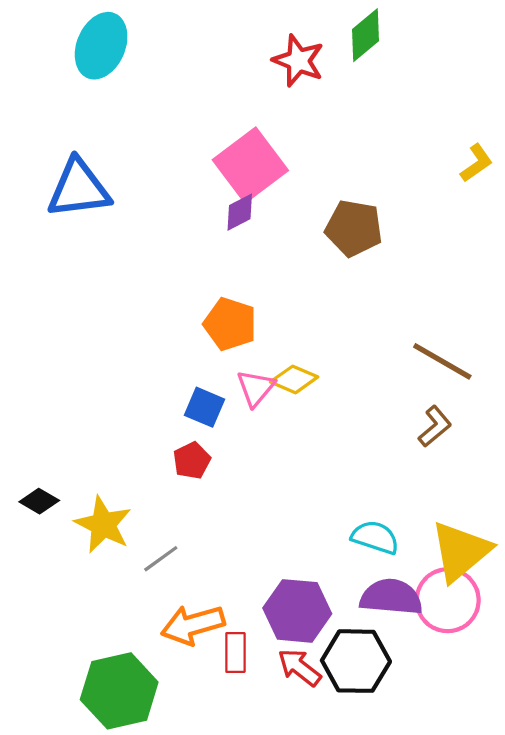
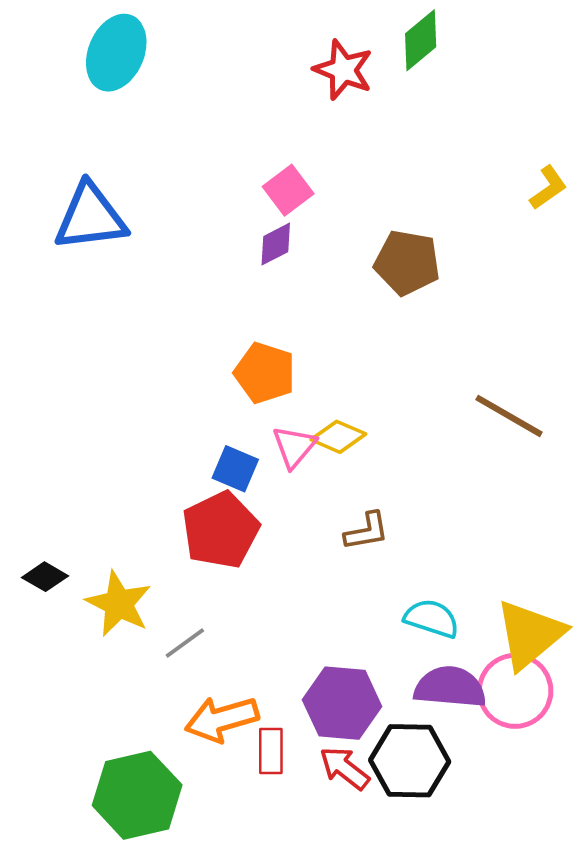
pink square: (250, 165) -> (288, 190), size x0.6
brown L-shape: (435, 426) -> (367, 531), moved, turned 30
red pentagon: (192, 461) -> (221, 530), size x1.8

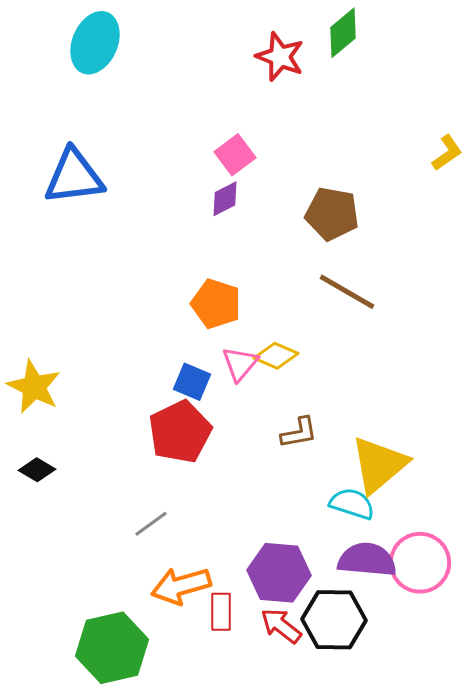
brown line: (509, 416) -> (347, 292), moved
yellow star: (119, 604) -> (34, 387), moved
yellow triangle: (530, 634) -> (379, 465), moved

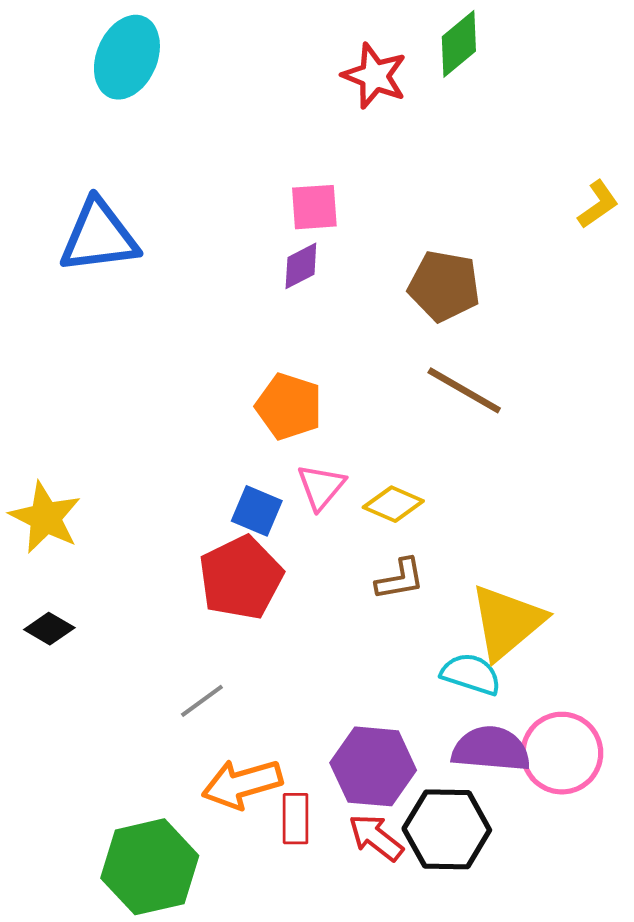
pink square: (235, 155) -> (314, 207), turned 33
yellow diamond: (276, 356) -> (393, 504), moved

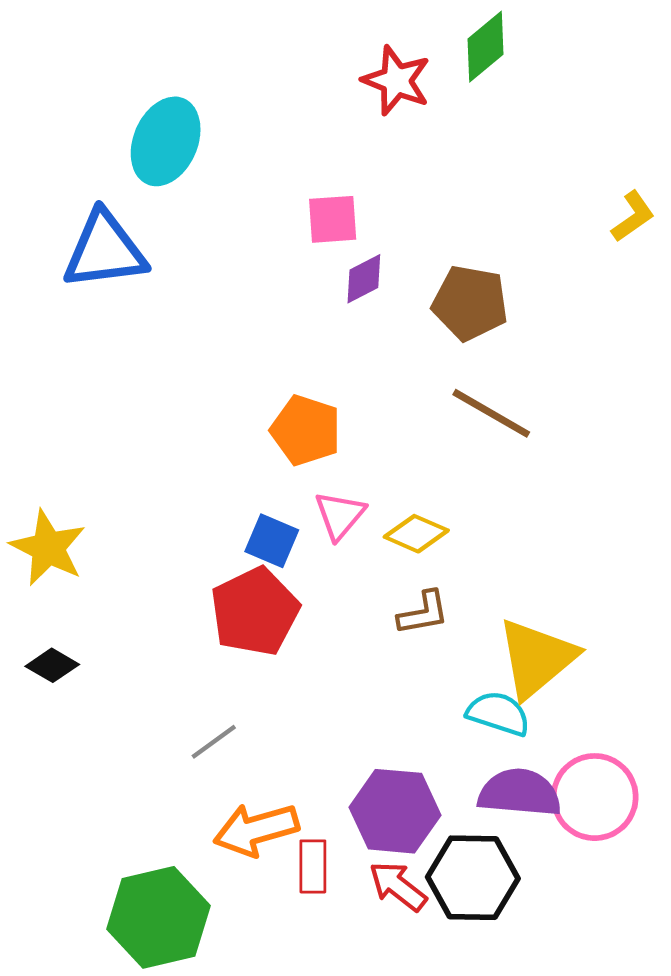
cyan ellipse: (127, 57) -> (166, 141), moved
purple diamond: (301, 266) -> (364, 279), moved

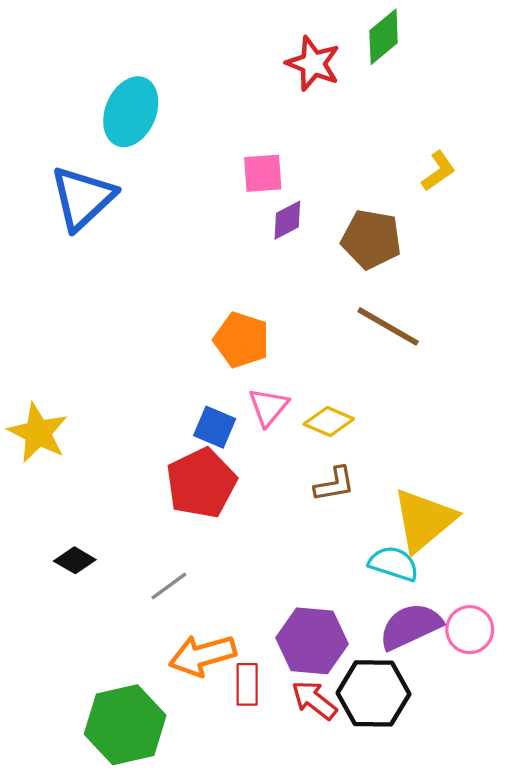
yellow L-shape: (633, 216) -> (438, 171), moved
blue triangle: (105, 250) -> (83, 198), turned -36
black diamond: (52, 665) -> (75, 560), moved
purple semicircle: (520, 793) -> (410, 626), turned -30
pink circle: (595, 797) -> (470, 630), size x0.7

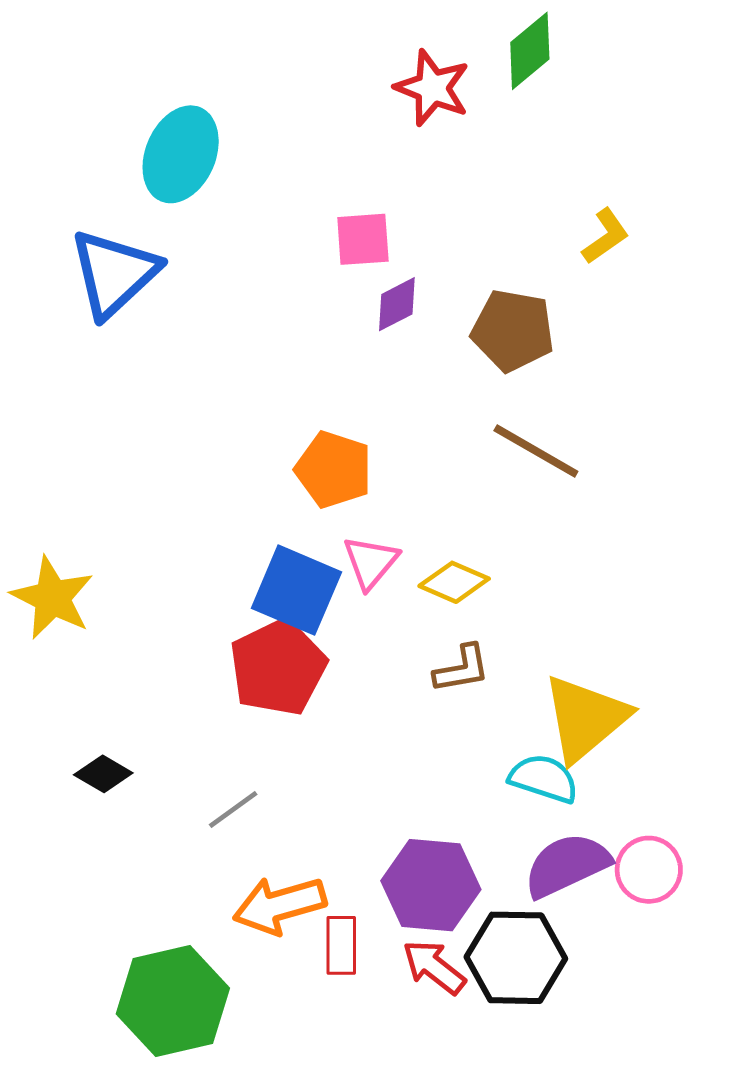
blue square: (215, 427) -> (296, 590), size x1.5

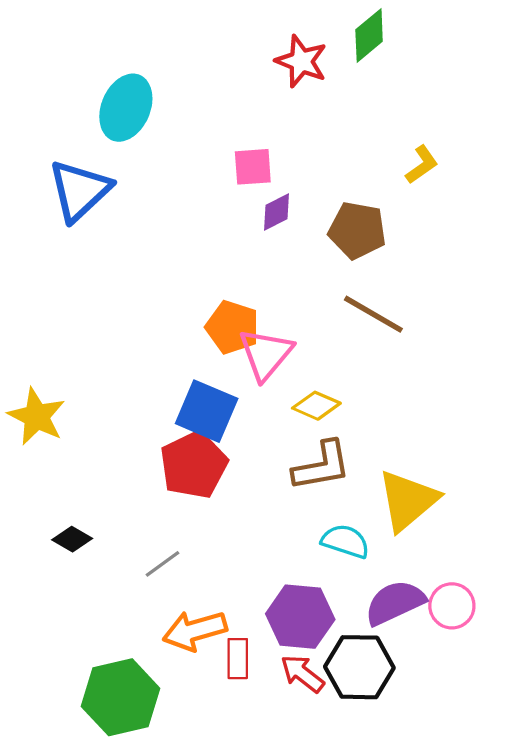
pink triangle: (371, 562) -> (266, 354), moved, size x1.4
brown L-shape: (462, 669) -> (322, 466), size x1.5
cyan semicircle: (544, 779) -> (345, 541), moved

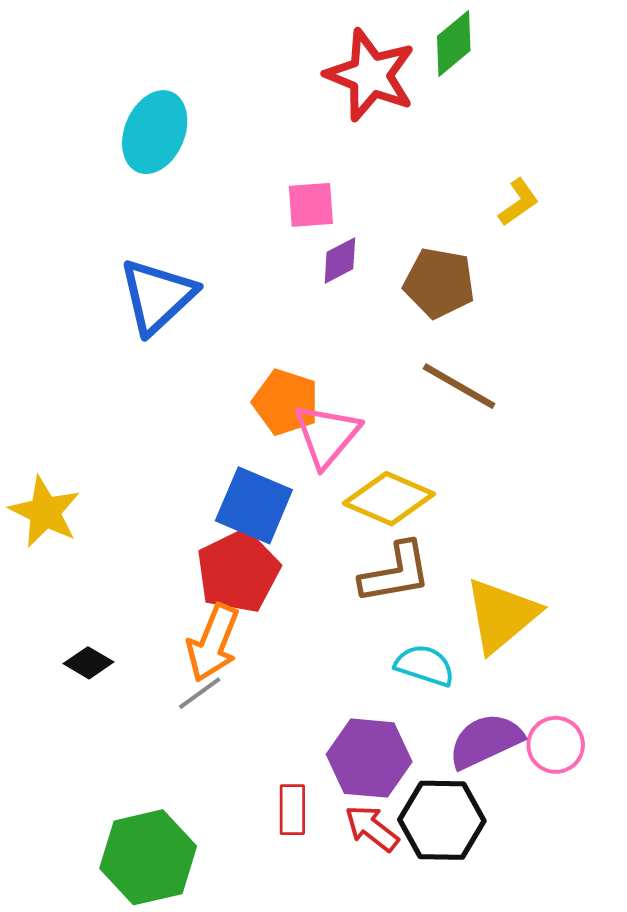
red star: (301, 61) -> (370, 75), size x1.4
blue triangle: (80, 190) -> (157, 296), moved
yellow diamond: (316, 406) -> (389, 499), size x1.5
orange arrow: (195, 631) -> (213, 643), moved, turned -52

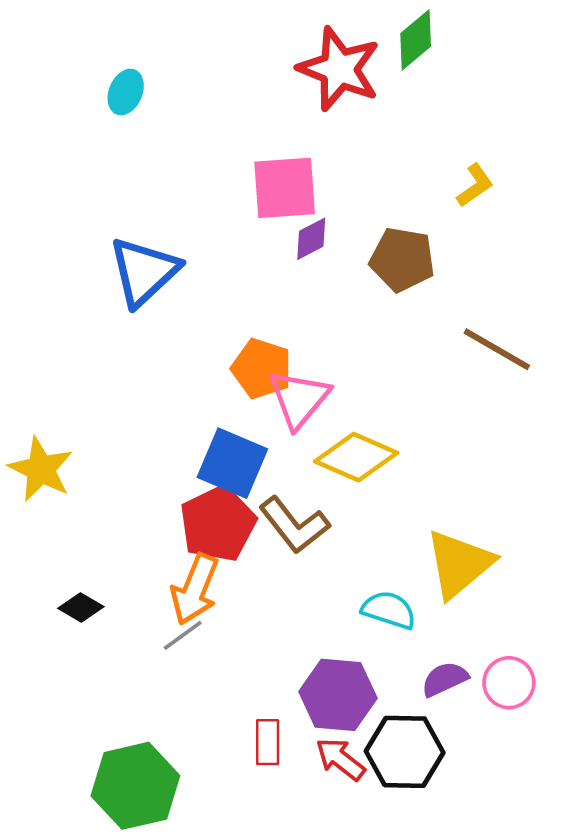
cyan ellipse: (155, 132) -> (126, 92), moved, size x0.6
pink square: (311, 205) -> (285, 188), size x1.5
brown line: (459, 386) -> (497, 349), moved
brown L-shape: (396, 573) -> (294, 525), moved, turned 62
purple semicircle: (486, 741) -> (445, 679), size x0.7

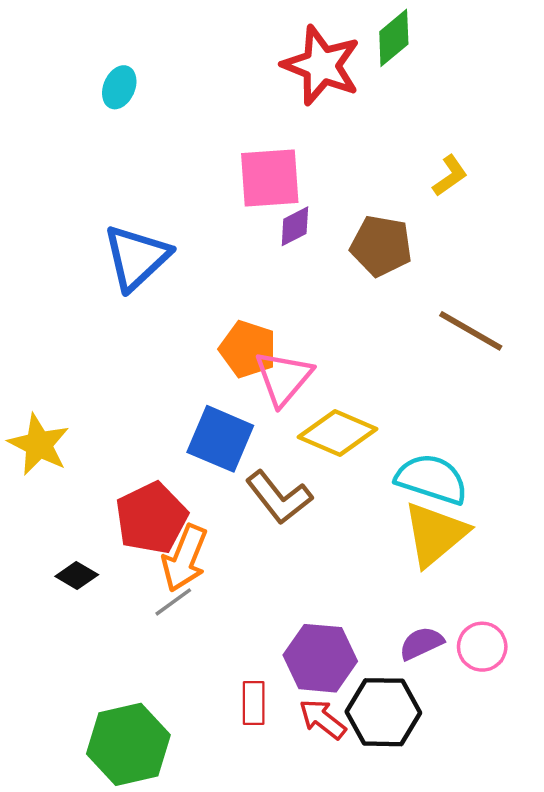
red pentagon: (218, 524) -> (151, 518), moved
cyan semicircle: (389, 610) -> (432, 479), moved, size x1.4

